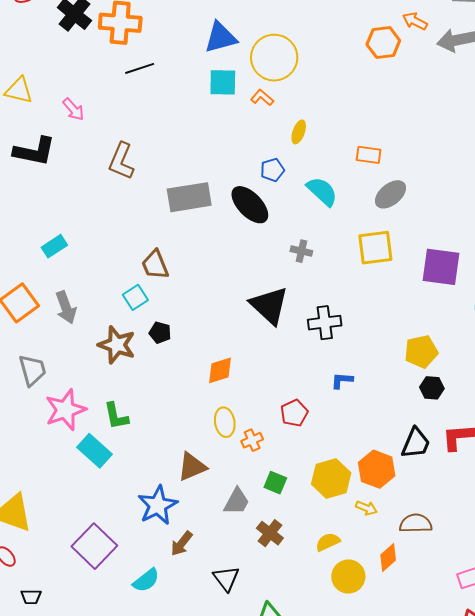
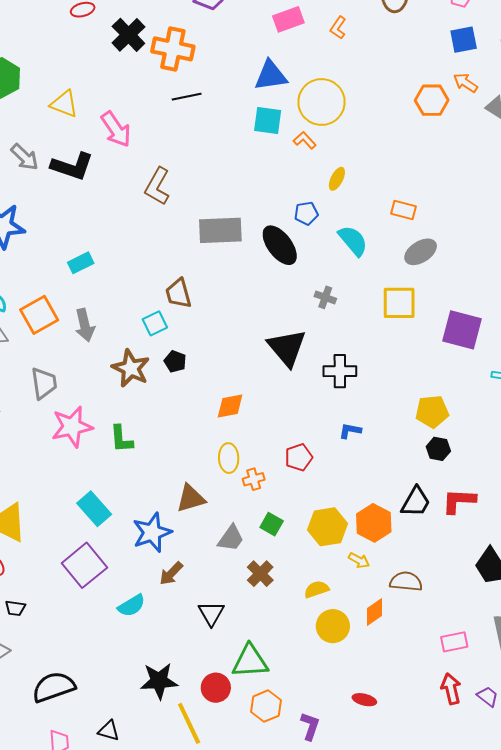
pink arrow: (73, 109) -> (116, 129), size x1.5
cyan rectangle: (94, 451) -> (94, 509), moved

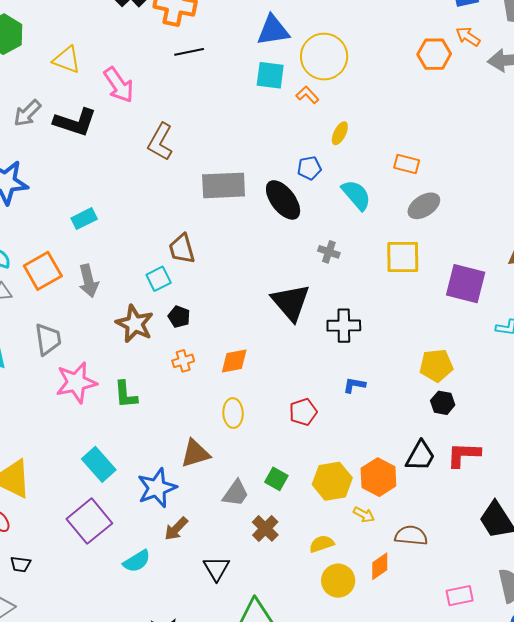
gray arrow: (25, 157) -> (27, 113), turned 92
orange cross: (254, 479) -> (183, 361), moved

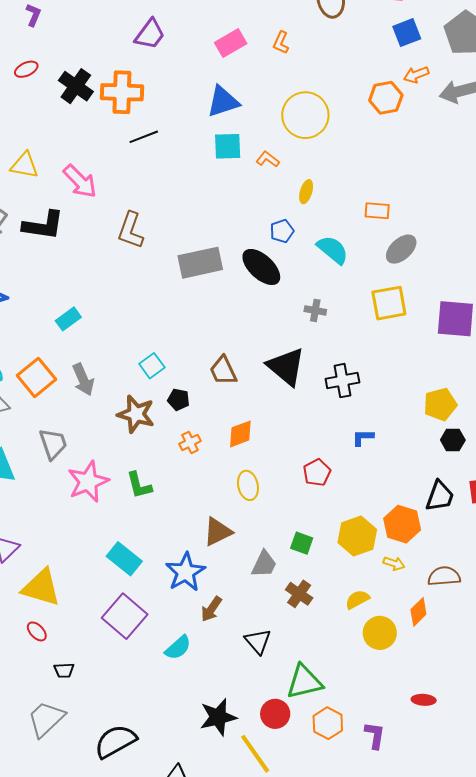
orange arrow: (468, 37) -> (416, 75), turned -45
yellow circle: (324, 57) -> (305, 115), moved
brown trapezoid: (182, 249) -> (223, 371), moved

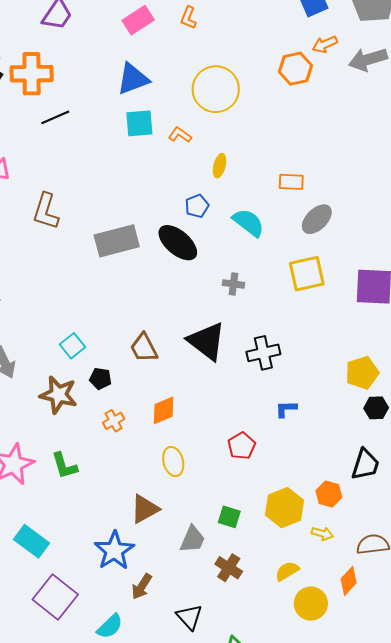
orange hexagon: (402, 524) -> (329, 494), size x0.7
cyan rectangle: (124, 559) -> (32, 541), moved

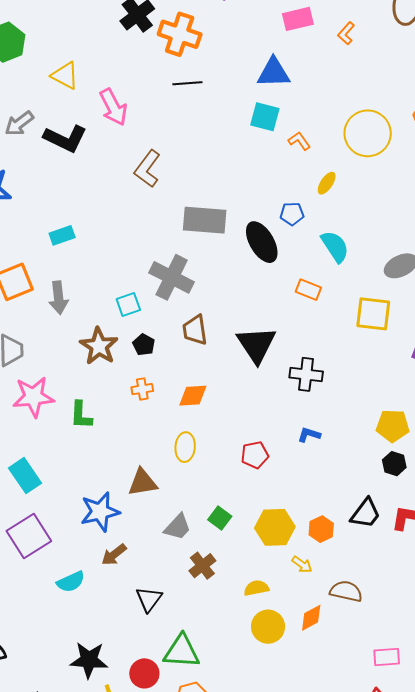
yellow circle: (216, 89) -> (368, 133), moved
orange rectangle: (291, 182) -> (308, 290), moved
gray cross: (233, 284) -> (172, 277), moved, size x2.0

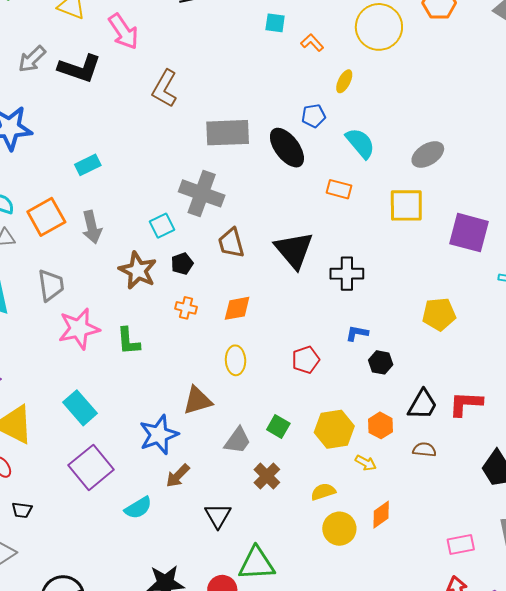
cyan square: (265, 117) -> (275, 23), size x0.7
black pentagon: (144, 345) -> (182, 264), turned 30
orange cross: (142, 389) -> (186, 308), turned 30
black hexagon: (394, 464) -> (381, 362), moved
brown semicircle: (346, 591) -> (424, 450), moved, size x0.7

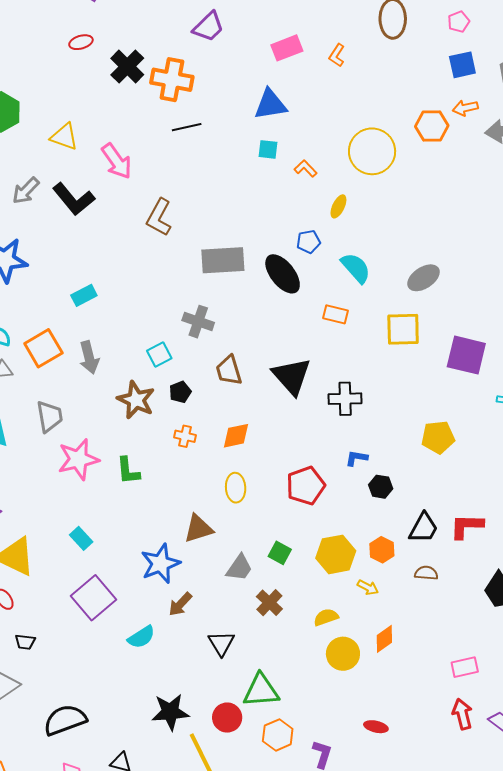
black L-shape: (80, 68) -> (74, 199), turned 33
gray cross: (202, 193) -> (198, 322), size x0.7
red pentagon: (306, 360) -> (306, 486), size x1.4
cyan rectangle: (80, 408) -> (81, 538), size x0.7

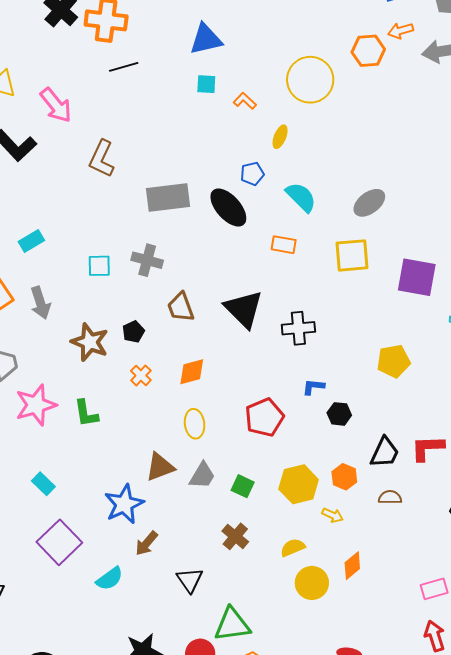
cyan square: (159, 354) -> (99, 266), moved, turned 30
orange cross: (185, 436) -> (141, 375), turned 35
gray trapezoid: (239, 568) -> (202, 476), moved

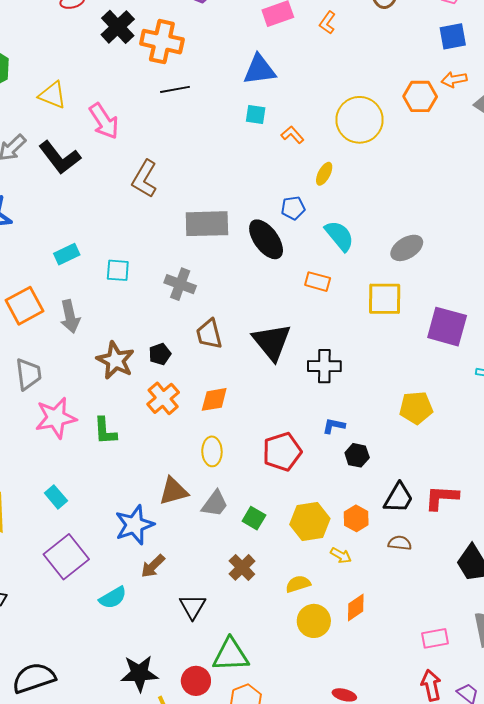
cyan square: (99, 266) -> (118, 270), moved
orange cross: (141, 375) -> (163, 398), size x1.5

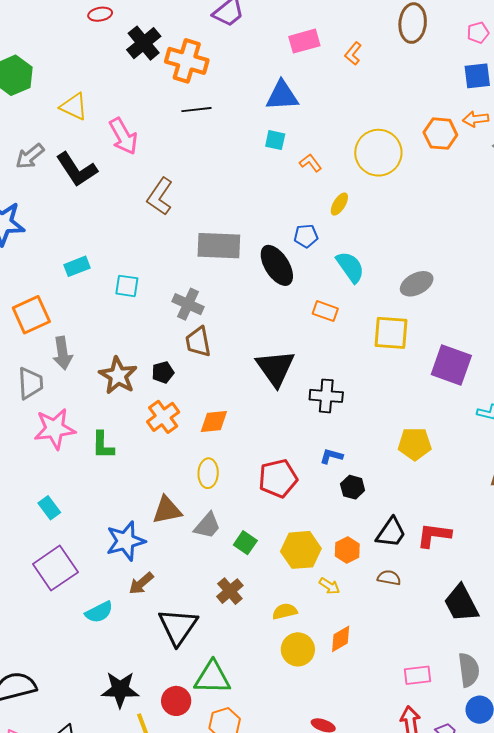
gray arrow: (70, 317) -> (63, 353), moved
brown trapezoid: (209, 334) -> (198, 342), moved
black triangle: (192, 607) -> (178, 627), size x1.5

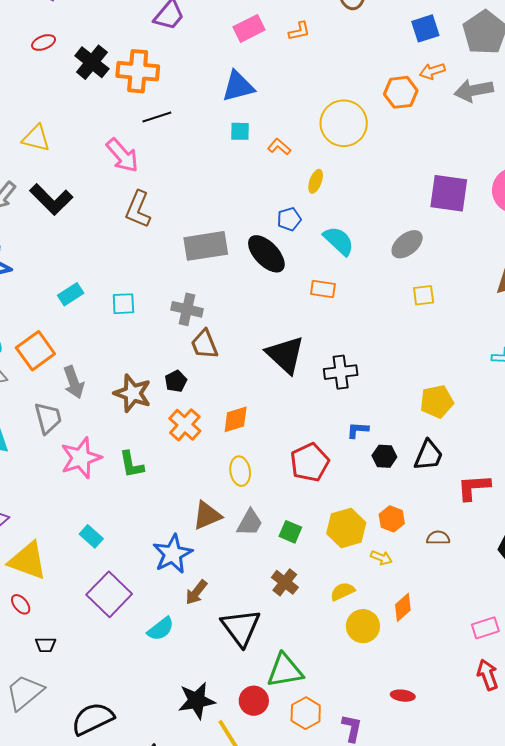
orange L-shape: (353, 54) -> (299, 31), turned -130
pink arrow: (123, 136) -> (122, 155), moved
yellow square: (391, 333) -> (424, 295), moved, size x0.6
purple square: (451, 365) -> (449, 193), moved
black trapezoid: (391, 533) -> (428, 455), moved

